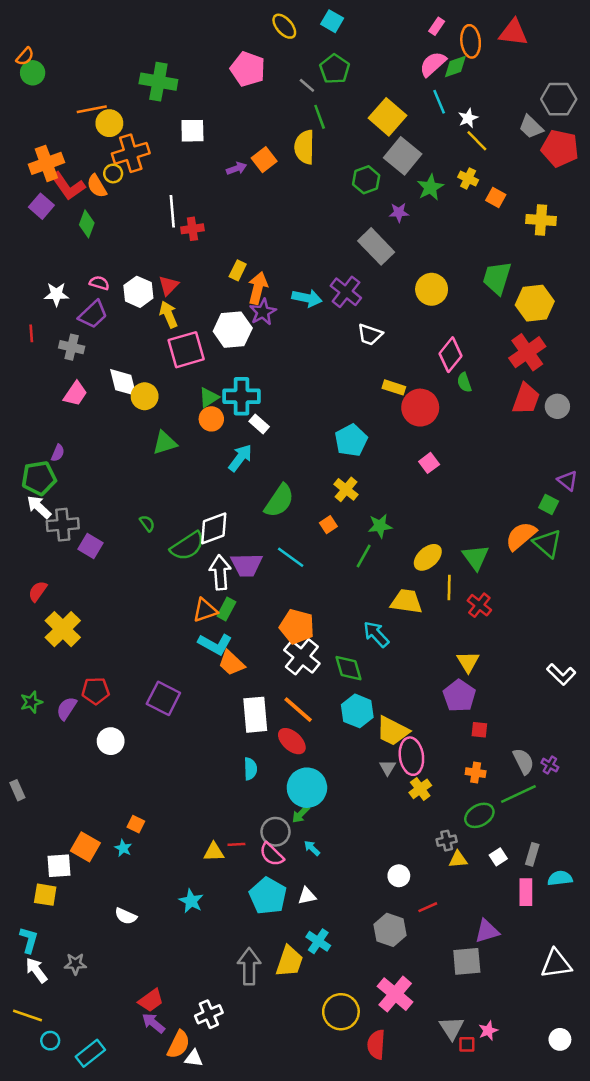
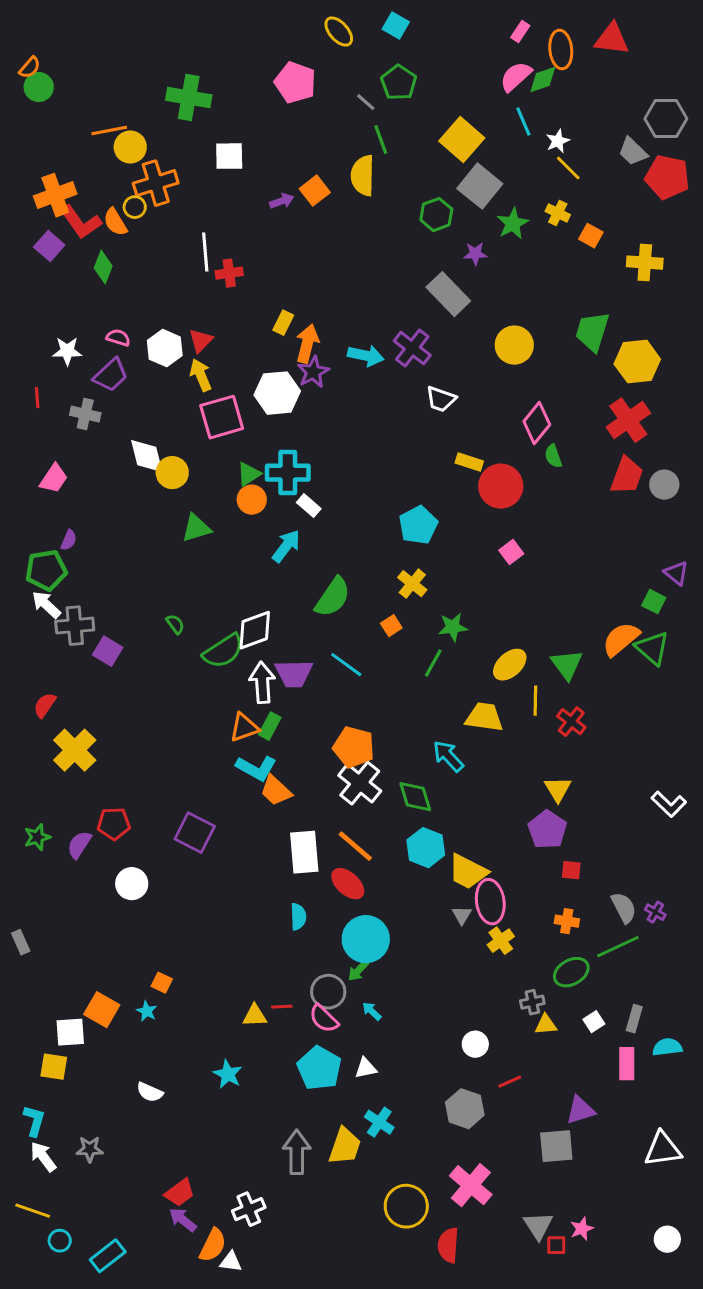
pink trapezoid: (75, 394) -> (54, 479), moved

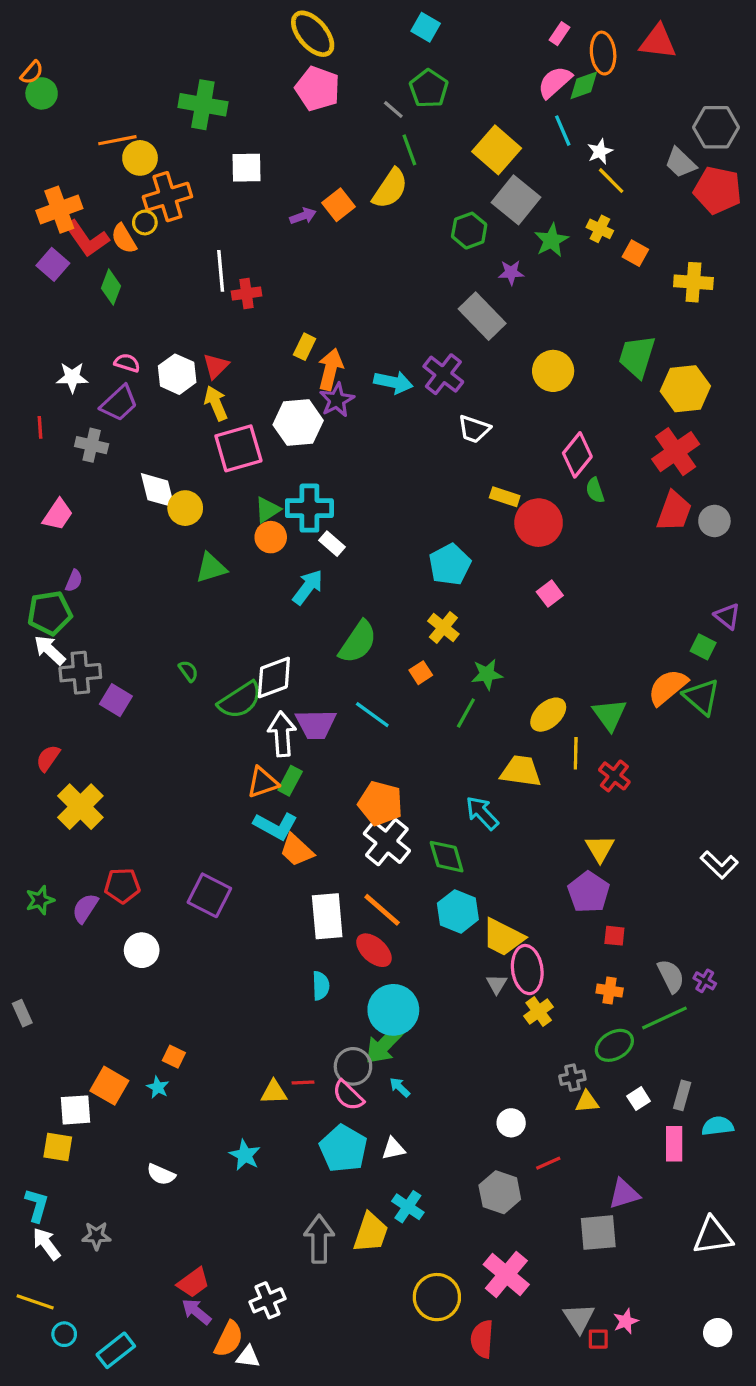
yellow ellipse: (339, 32) -> (313, 34), moved, size x1.4
yellow semicircle: (363, 176) -> (390, 189), turned -147
green arrow: (358, 971) -> (385, 1044), size x1.8

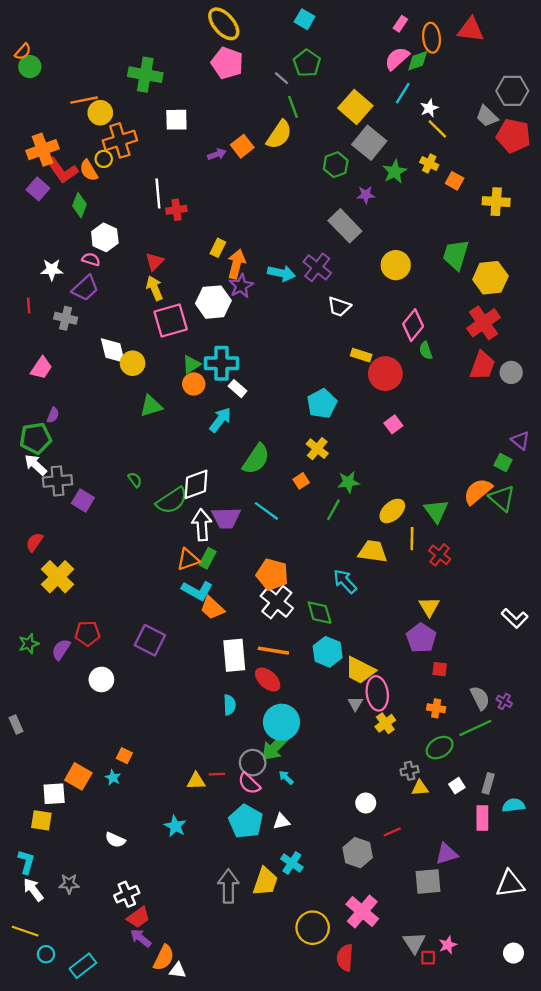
cyan line: (563, 131) -> (403, 93), turned 55
white hexagon: (177, 374) -> (105, 237), moved
orange line: (382, 910) -> (273, 651), turned -32
white cross: (267, 1300) -> (127, 894), moved

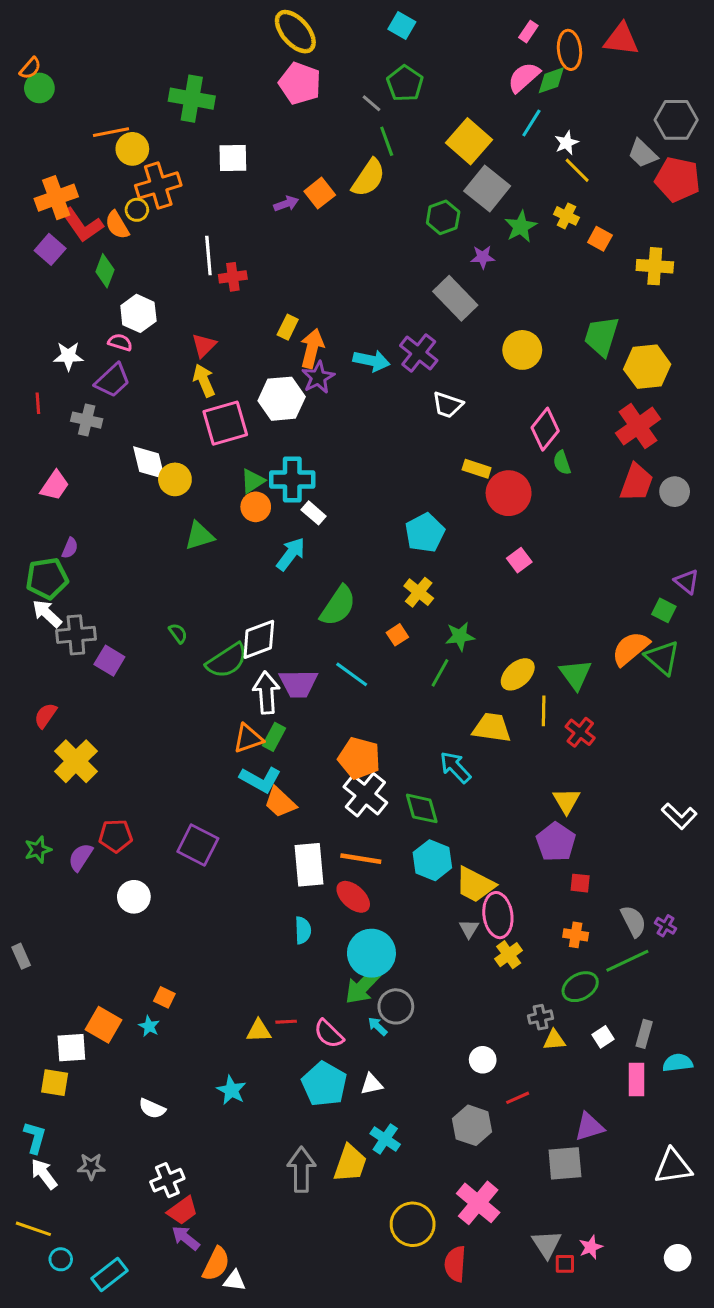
gray circle: (253, 763) -> (396, 1006), moved

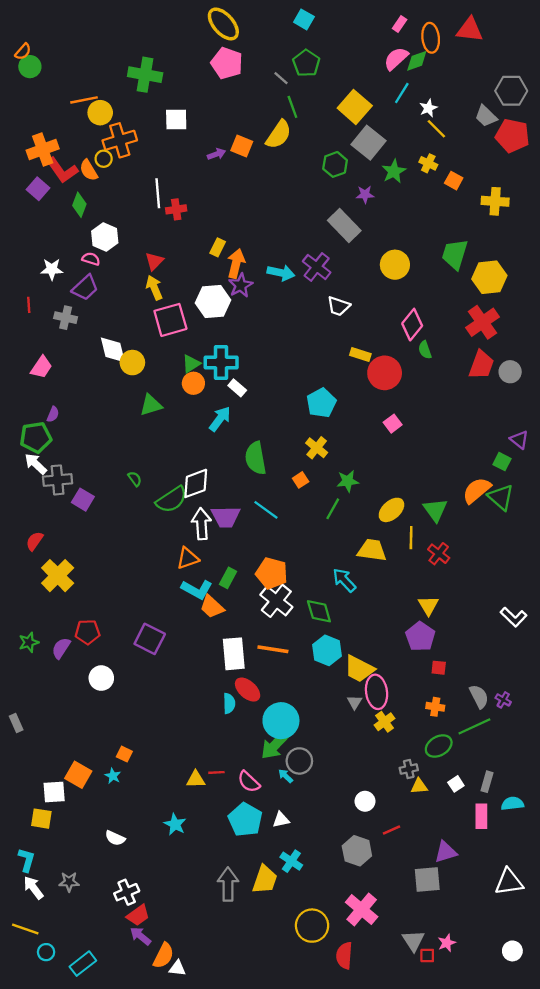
orange square: (320, 193) -> (242, 146), turned -30
green semicircle: (338, 606) -> (256, 458), turned 136
green rectangle: (274, 737) -> (228, 578), moved
red ellipse: (353, 897) -> (248, 690), moved

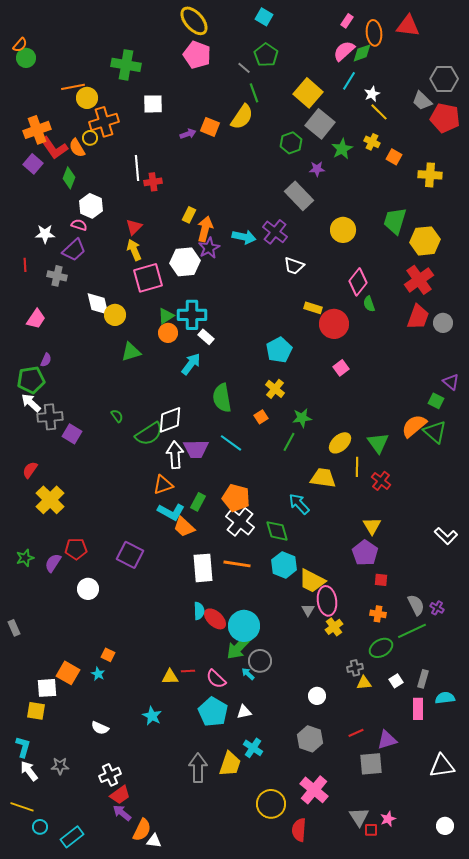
red ellipse: (248, 690) -> (215, 619), moved
red line: (391, 830) -> (356, 733), moved

